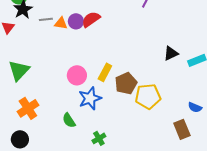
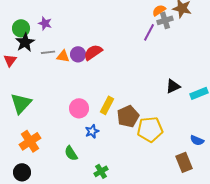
blue star: (90, 98) -> (92, 131), size x0.6

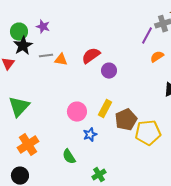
orange semicircle: (159, 10) -> (157, 57), moved
purple circle: (78, 54) -> (109, 71), moved

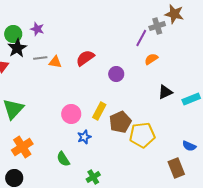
purple circle: (109, 71) -> (116, 74), moved

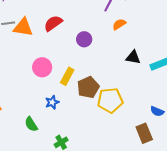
orange triangle: (55, 62) -> (23, 27), size x1.5
black triangle: (165, 92) -> (133, 57), turned 35
pink circle: (71, 114) -> (42, 67), moved

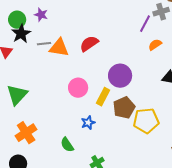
purple circle: (84, 39) -> (120, 76), moved, size x1.5

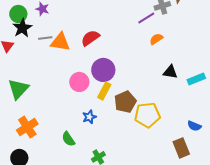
purple line: (145, 24) -> (146, 18), turned 30
purple circle: (120, 76) -> (103, 70), moved

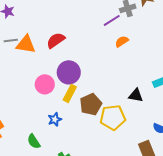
black triangle: (170, 72) -> (136, 95), moved

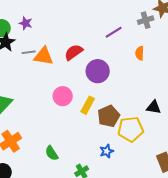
purple line: (112, 20) -> (114, 32), moved
orange semicircle: (122, 41) -> (140, 53), turned -56
purple circle: (69, 72) -> (98, 71), moved
blue star: (55, 119) -> (107, 151), moved

